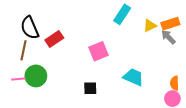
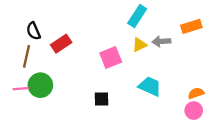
yellow triangle: (150, 26) -> (140, 45), moved
black semicircle: (30, 28) -> (33, 31), size x0.7
gray arrow: (168, 37) -> (161, 41), moved, turned -49
orange semicircle: (174, 83) -> (196, 93), turned 72

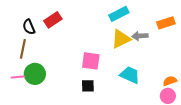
cyan rectangle: (137, 16) -> (119, 14), turned 30
red rectangle: (61, 44) -> (53, 20), moved
yellow triangle: (140, 45) -> (121, 39), size x1.5
pink square: (111, 58) -> (91, 61), moved, turned 30

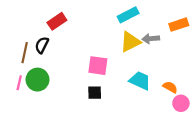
black semicircle: (29, 27) -> (42, 45), moved, turned 49
pink line: (18, 77) -> (19, 83), turned -72
orange semicircle: (170, 81) -> (170, 87), moved, turned 48

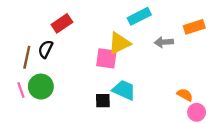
yellow triangle: (130, 42) -> (119, 43), moved
pink square: (98, 66) -> (106, 58), moved
cyan trapezoid: (140, 81) -> (124, 90), moved
pink line: (19, 83) -> (21, 90), turned -32

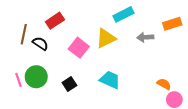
black semicircle: (46, 49) -> (40, 43), turned 98
brown line: (27, 57) -> (24, 34), moved
pink square: (106, 58) -> (79, 48), moved, turned 30
black square: (103, 101) -> (69, 84), moved, turned -32

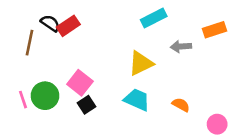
yellow triangle: (106, 38) -> (141, 63), moved
black semicircle: (40, 43) -> (50, 23), moved
pink square: (79, 48) -> (80, 83), moved
orange semicircle: (164, 84) -> (181, 105), moved

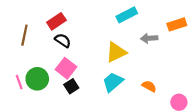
black semicircle: (50, 23) -> (63, 40), moved
cyan trapezoid: (137, 100) -> (113, 82), turned -65

